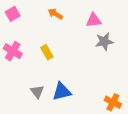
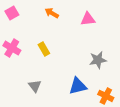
gray star: (104, 42) -> (98, 60), moved
blue triangle: (62, 92) -> (78, 86), moved

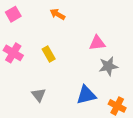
pink triangle: (88, 19) -> (97, 43), moved

